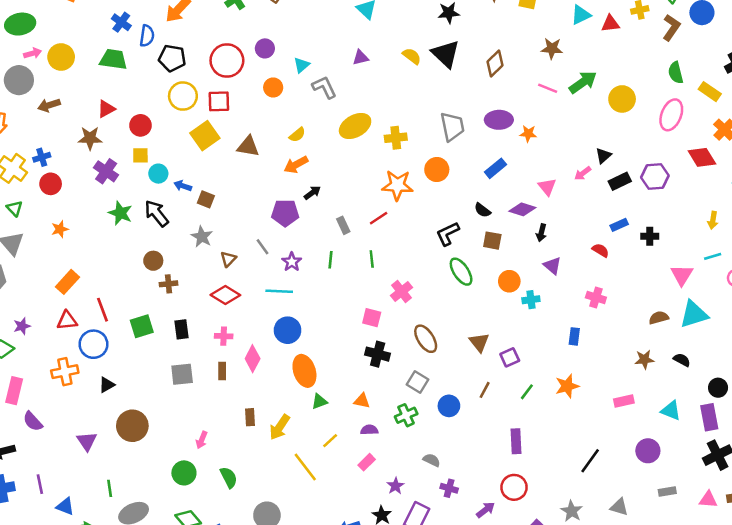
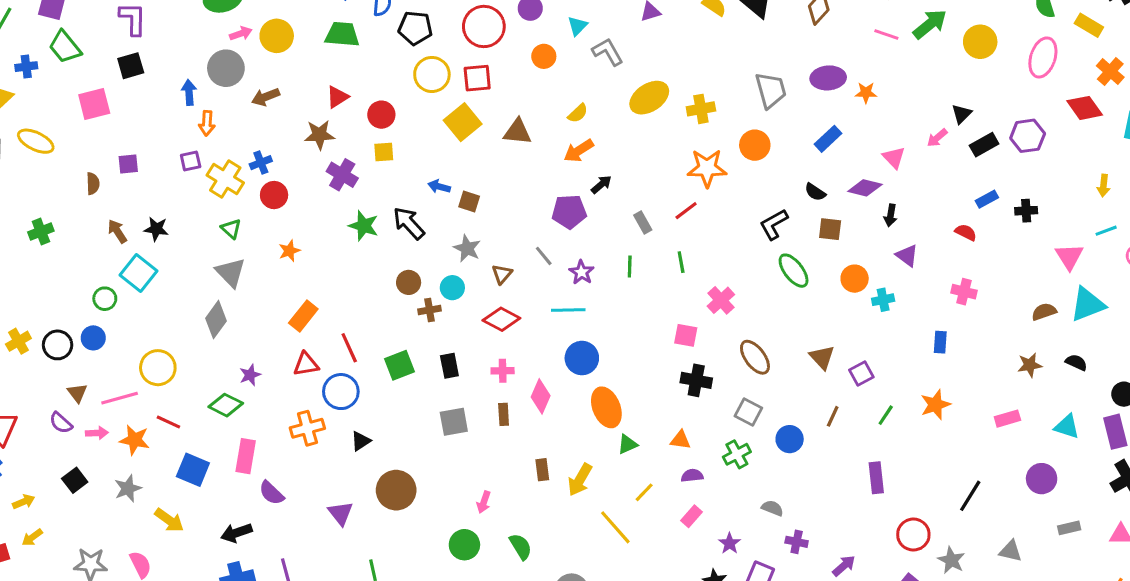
cyan circle: (158, 174) -> (452, 288), moved
red circle: (514, 487) -> (913, 535), moved

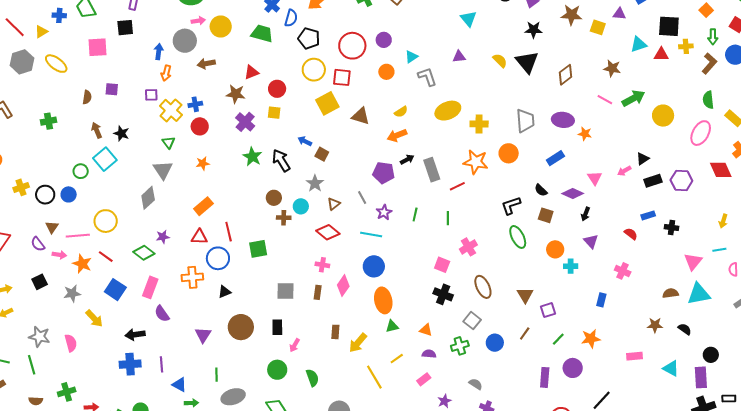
gray rectangle: (643, 223) -> (432, 170), moved, size x1.6
black rectangle: (449, 366) -> (277, 327), moved
purple circle: (1042, 479) -> (573, 368), moved

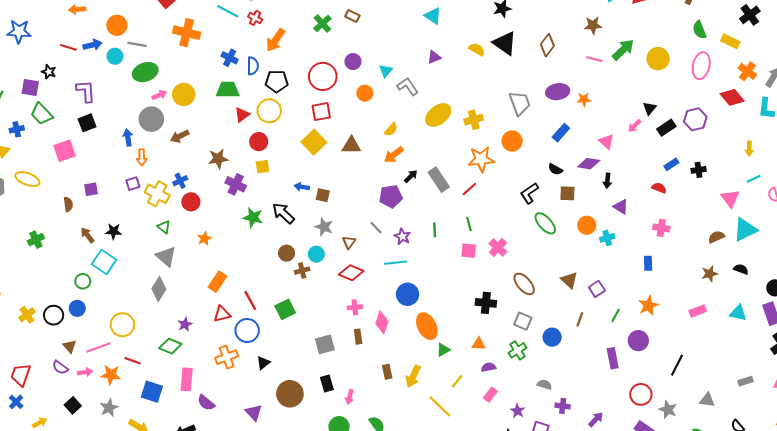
yellow circle: (314, 70) -> (269, 111), moved
red triangle: (251, 72) -> (242, 115), moved
pink square: (442, 265) -> (469, 251), moved

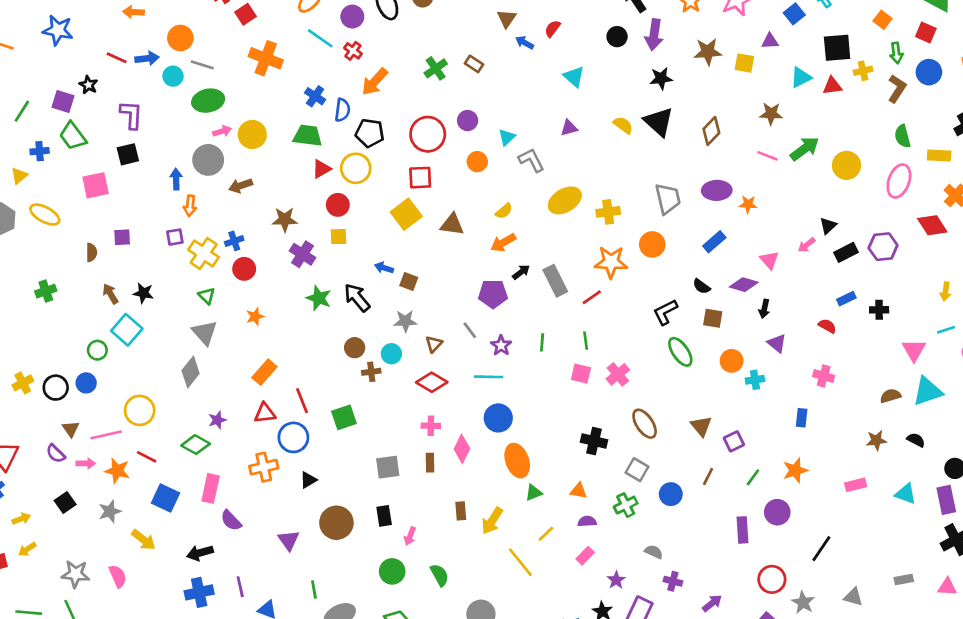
yellow rectangle: (730, 41) -> (939, 155), turned -30
gray star: (324, 227) -> (405, 321), turned -30

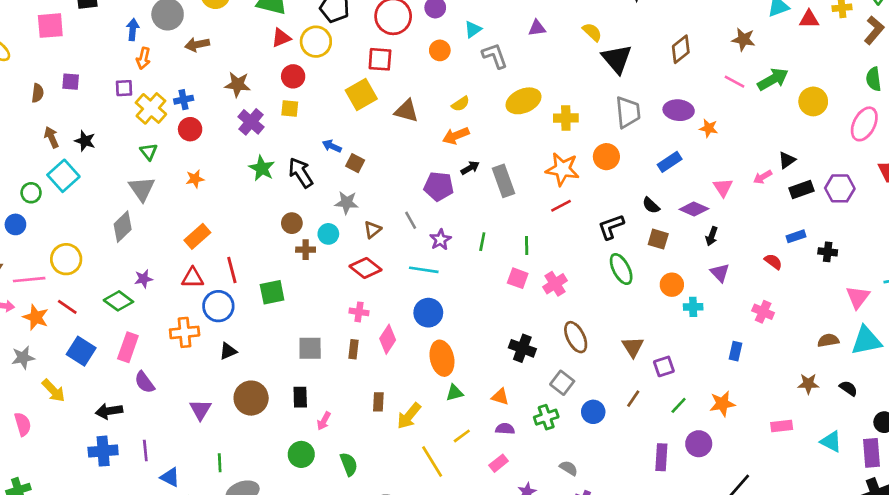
black triangle: (659, 122) -> (617, 59), moved
red line: (592, 297) -> (561, 206), moved

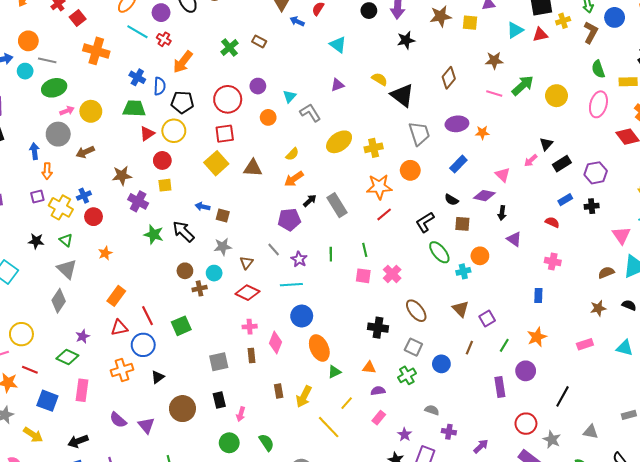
black star: (85, 141) -> (36, 241), moved
purple hexagon: (840, 188) -> (596, 173), moved
cyan cross: (693, 307) -> (463, 271), moved
purple semicircle: (145, 382) -> (118, 420), moved

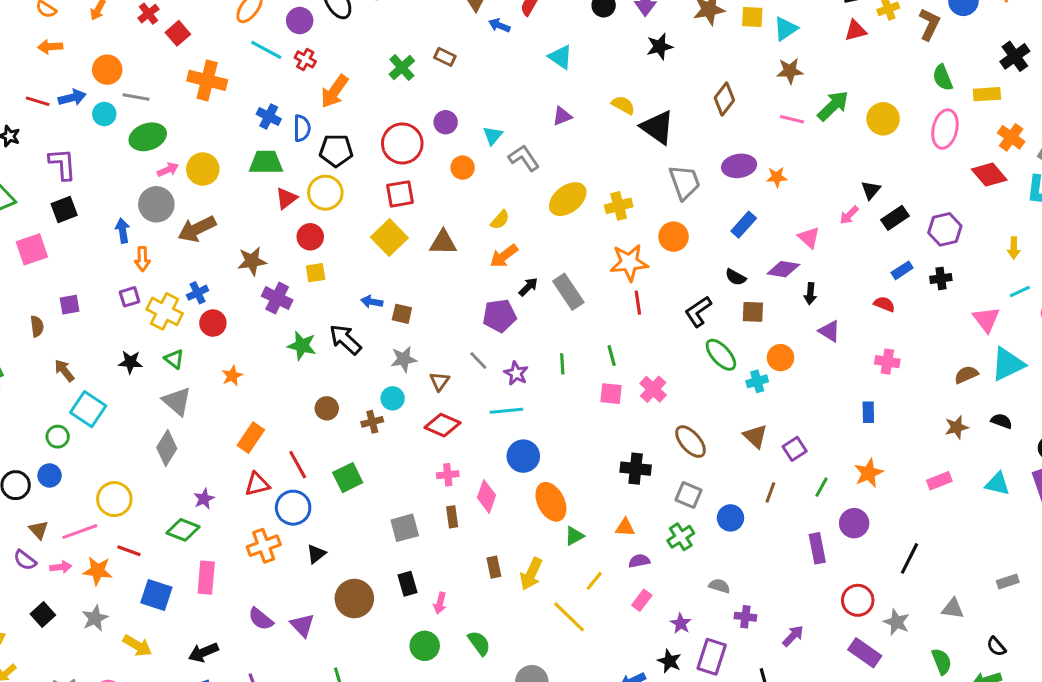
cyan triangle: (515, 30) -> (785, 29), moved
brown arrow: (85, 152) -> (197, 229), size x1.4
red line: (384, 214) -> (638, 303), turned -56
brown circle: (185, 271) -> (327, 408), moved

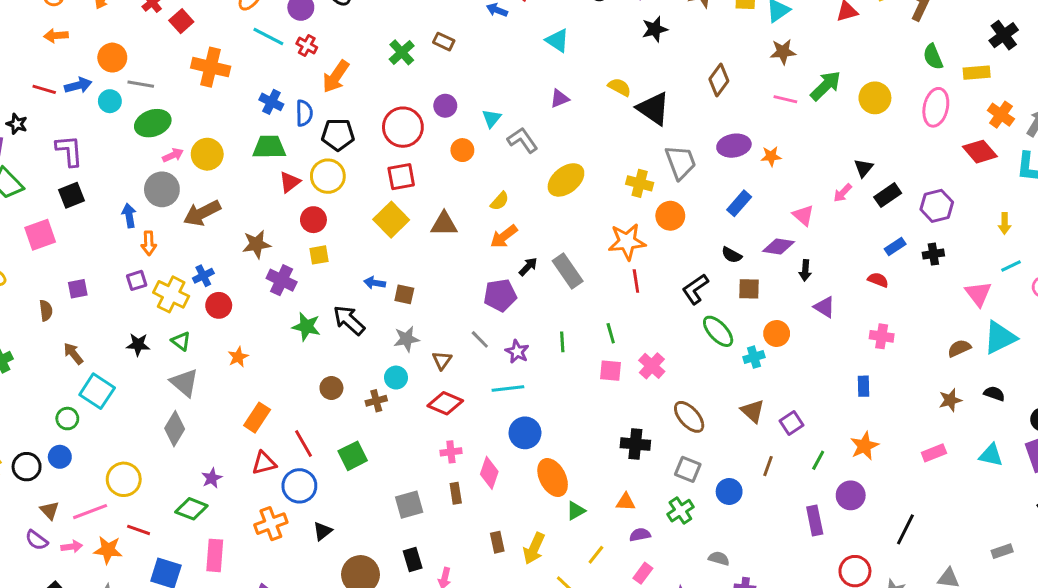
yellow cross: (619, 206) -> (640, 183), moved, turned 30

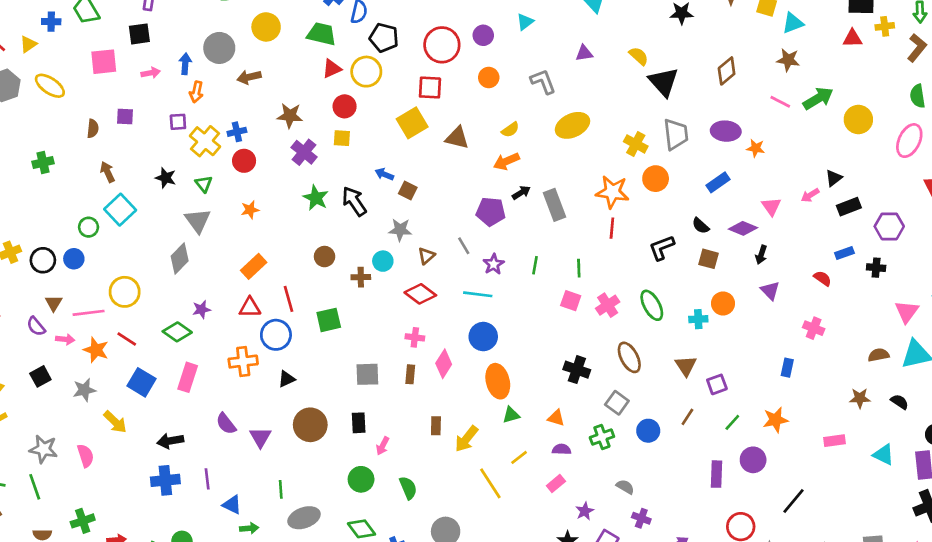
cyan triangle: (492, 118) -> (525, 22), moved
pink arrow: (173, 155) -> (151, 73), moved
brown arrow: (202, 213) -> (249, 77), size x0.7
green ellipse: (718, 331) -> (652, 305), moved

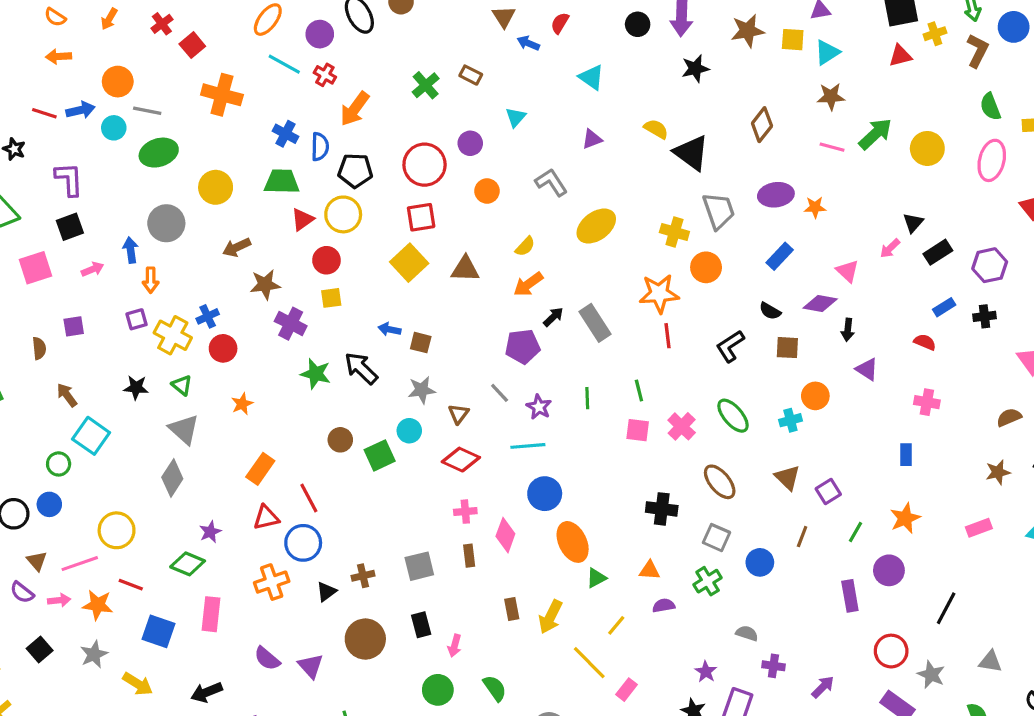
brown arrow: (249, 77) -> (237, 247), moved
brown cross: (361, 277) -> (363, 576), moved
green square: (329, 320) -> (380, 455), moved
pink rectangle: (556, 483) -> (626, 690), moved

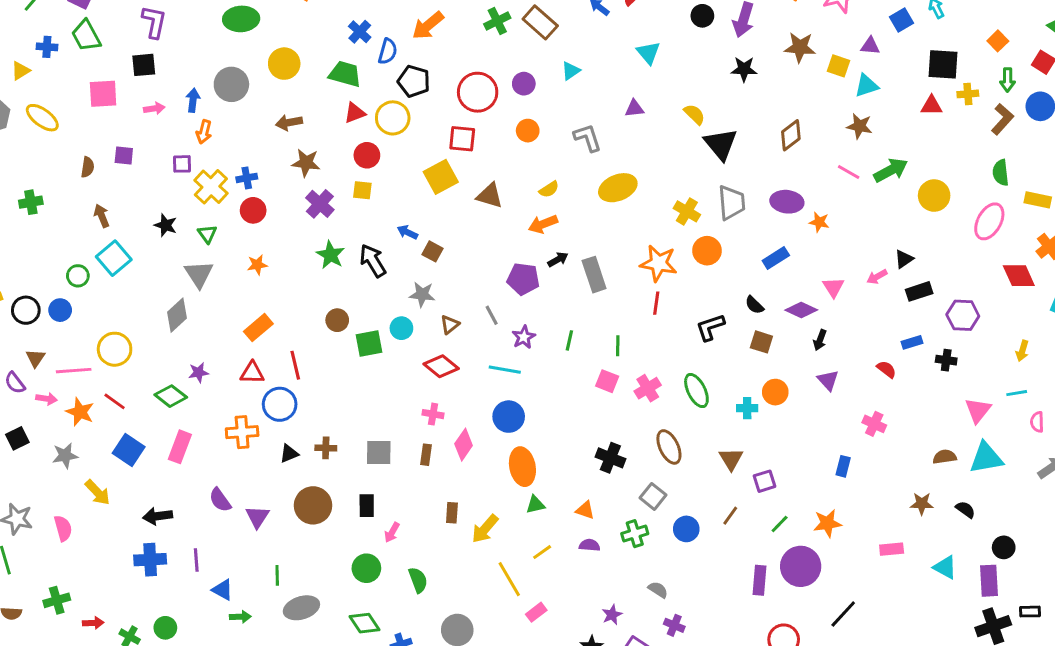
brown rectangle: (471, 75) -> (540, 22), size x1.6
purple circle: (889, 570) -> (801, 566), size x1.4

